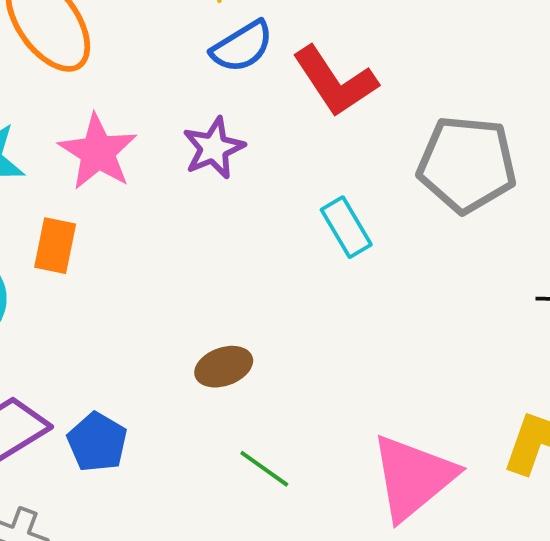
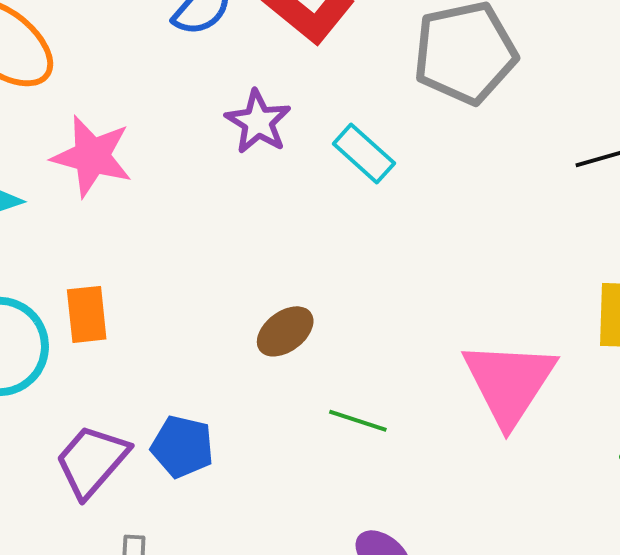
purple star: (214, 148) -> (258, 122), moved
orange rectangle: (55, 246) -> (87, 314), moved

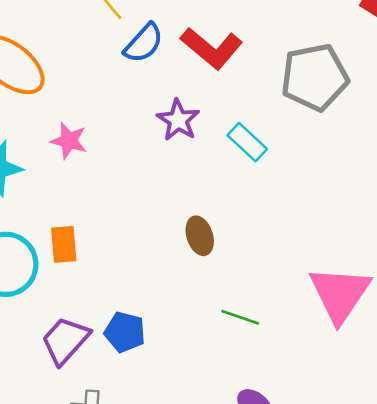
pink star: (92, 156) -> (69, 141), size x0.7
brown ellipse: (285, 331) -> (200, 236), moved, turned -72

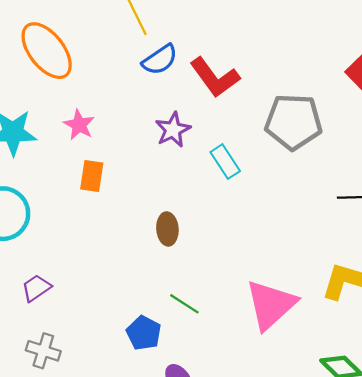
orange rectangle: (64, 244) -> (92, 176), moved
blue pentagon: (125, 332) -> (144, 333), moved
purple trapezoid: (65, 340) -> (36, 288), size x0.7

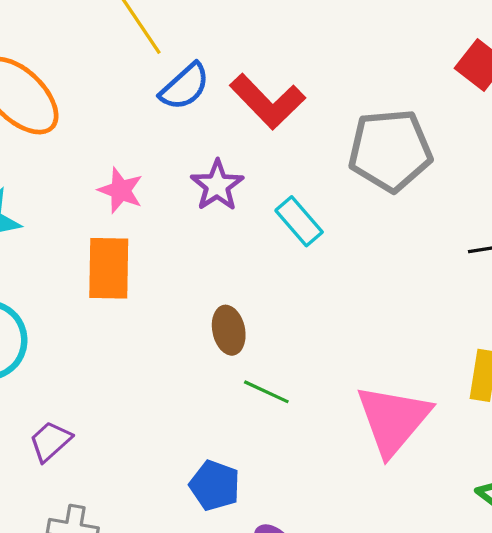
pink star: (79, 125) -> (121, 190), moved
orange rectangle: (92, 176) -> (109, 268), size x1.4
green line: (184, 304) -> (266, 392), moved

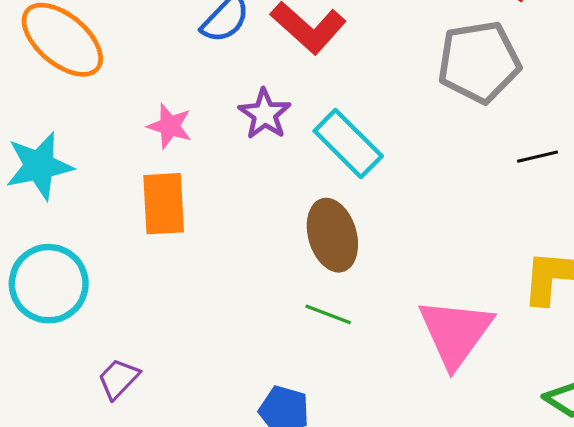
gray pentagon: (390, 150) -> (479, 62), moved
cyan rectangle: (299, 221) -> (348, 144), size x1.4
brown ellipse: (229, 330) -> (332, 235), moved, size x1.5

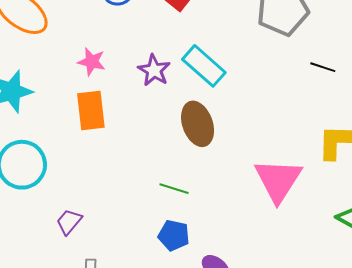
purple star: (265, 114) -> (154, 70), moved
black line: (537, 157) -> (323, 67), turned 35
green line: (328, 314) -> (174, 189), moved

